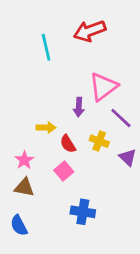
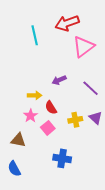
pink triangle: (103, 87) -> (83, 47), moved
purple arrow: (79, 107) -> (59, 80), turned 64
yellow cross: (99, 141) -> (75, 120), moved, turned -32
pink star: (24, 160) -> (31, 116), moved

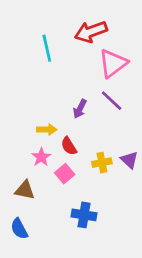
purple arrow: (59, 80) -> (80, 109), turned -40
purple line: (91, 88) -> (112, 101), moved

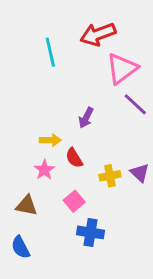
purple line: (112, 101) -> (135, 104), moved
pink square: (65, 174) -> (74, 201), moved

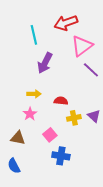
purple arrow: (86, 118) -> (45, 63), moved, size x1.5
red semicircle: (74, 158) -> (61, 101), moved, turned 128

